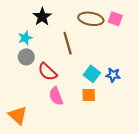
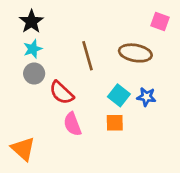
black star: (42, 17) -> (31, 22), moved
brown ellipse: (91, 19) -> (135, 53), moved
pink square: (115, 19) -> (160, 22), moved

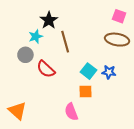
black star: (31, 22) -> (49, 20), moved
cyan star: (33, 49) -> (36, 37), moved
brown ellipse: (135, 53) -> (117, 40), moved
pink semicircle: (72, 124) -> (71, 112), moved

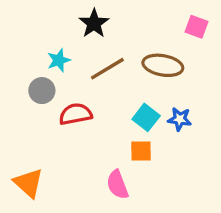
black star: (49, 20) -> (94, 23), moved
brown ellipse: (117, 40) -> (163, 65), moved
brown line: (65, 42) -> (107, 69), turned 75
red semicircle: (46, 69) -> (75, 114), turned 126

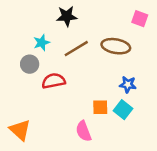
black star: (94, 23) -> (67, 16), turned 30
cyan square: (146, 117) -> (123, 110), moved

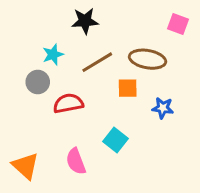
orange square: (100, 107) -> (128, 88), moved
cyan square: (123, 110) -> (115, 140), moved
pink semicircle: (83, 131) -> (76, 161), moved

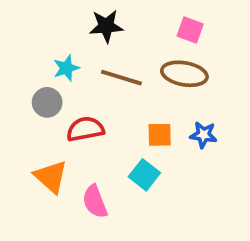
pink square: (178, 24) -> (190, 30), moved
brown line: (97, 62) -> (121, 78), turned 48
orange square: (128, 88) -> (160, 135), moved
orange triangle: (26, 166) -> (51, 177), moved

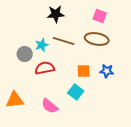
cyan star: (66, 68) -> (42, 45), moved
orange triangle: (51, 177) -> (15, 100), moved, turned -48
pink semicircle: (95, 202) -> (50, 106), turned -30

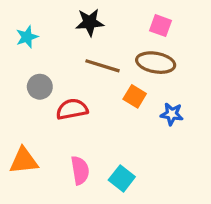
cyan star: (42, 45) -> (27, 37), moved
orange square: (84, 71) -> (135, 96), moved, turned 32
cyan square: (76, 92) -> (122, 178), moved
pink semicircle: (50, 106) -> (80, 170), turned -138

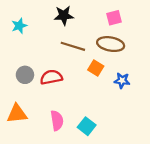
pink square: (160, 26) -> (114, 18), turned -35
gray circle: (40, 87) -> (25, 75), moved

